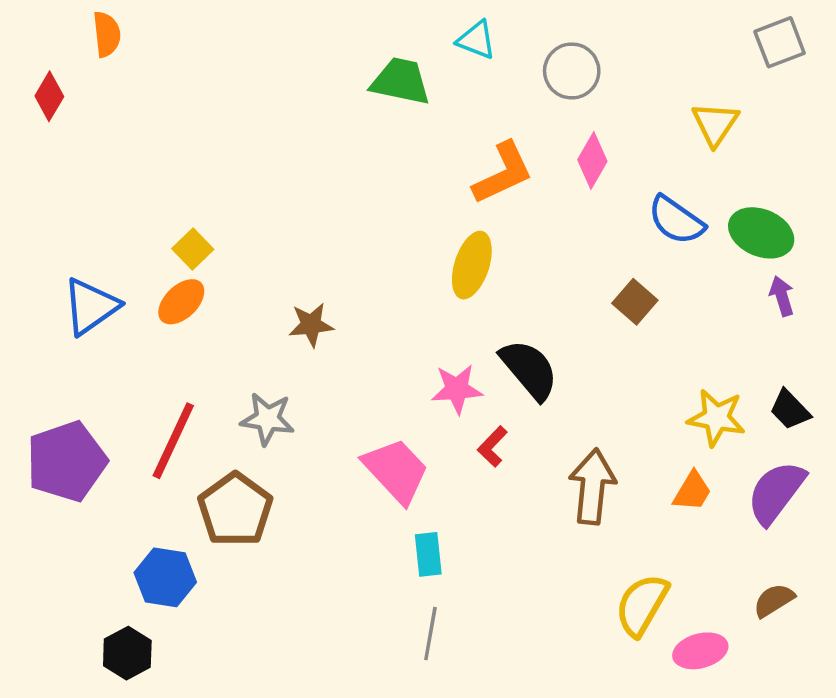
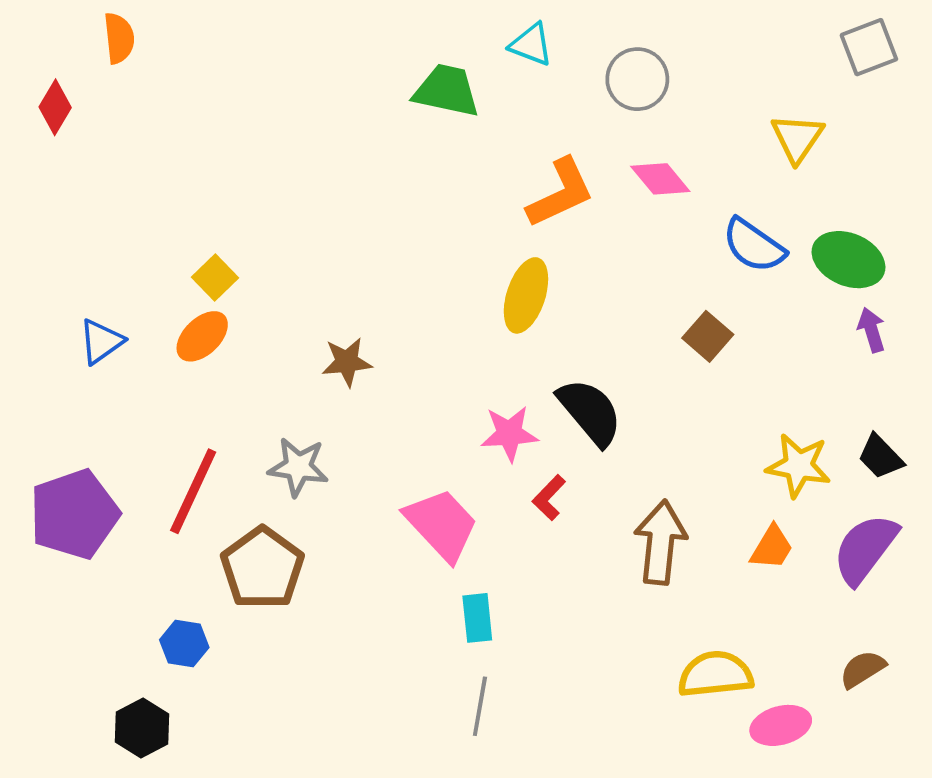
pink diamond: (592, 161) -> (660, 179), turned -70
blue triangle: (91, 306) -> (101, 341), size x0.7
blue hexagon: (165, 577) -> (184, 644), size x0.7
yellow semicircle: (642, 605) -> (715, 674), turned 54

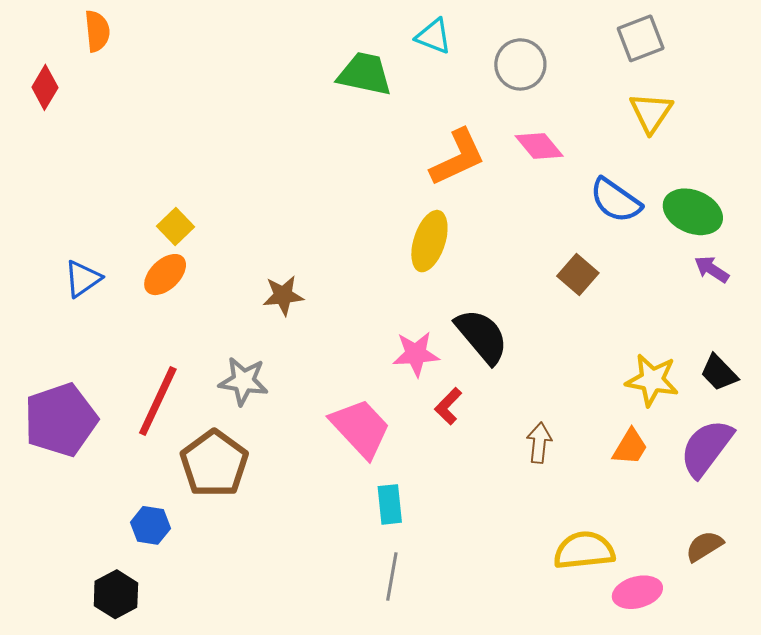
gray square: (869, 47) -> (641, 38), moved
purple arrow: (872, 330) -> (712, 269), turned -40
brown arrow: (660, 542) -> (539, 443), size x0.6

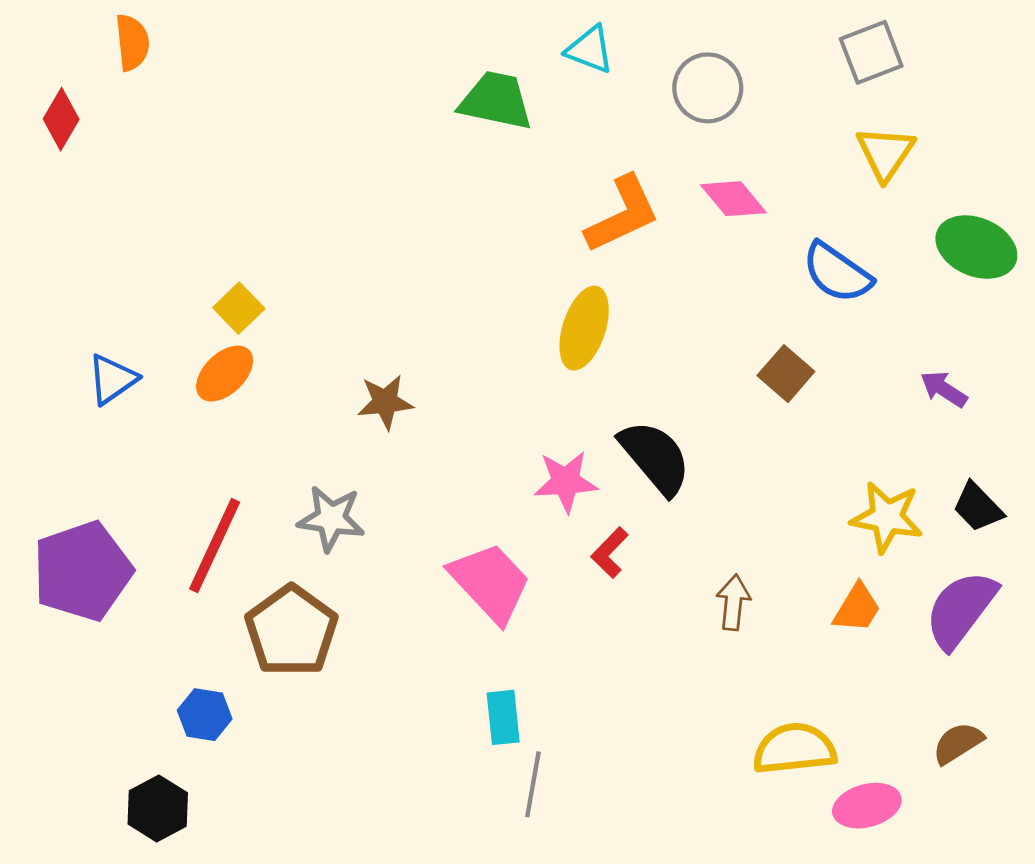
green ellipse: (693, 212) -> (976, 247), moved
purple arrow: (712, 269) -> (944, 389), moved
cyan rectangle: (390, 504) -> (503, 717), moved

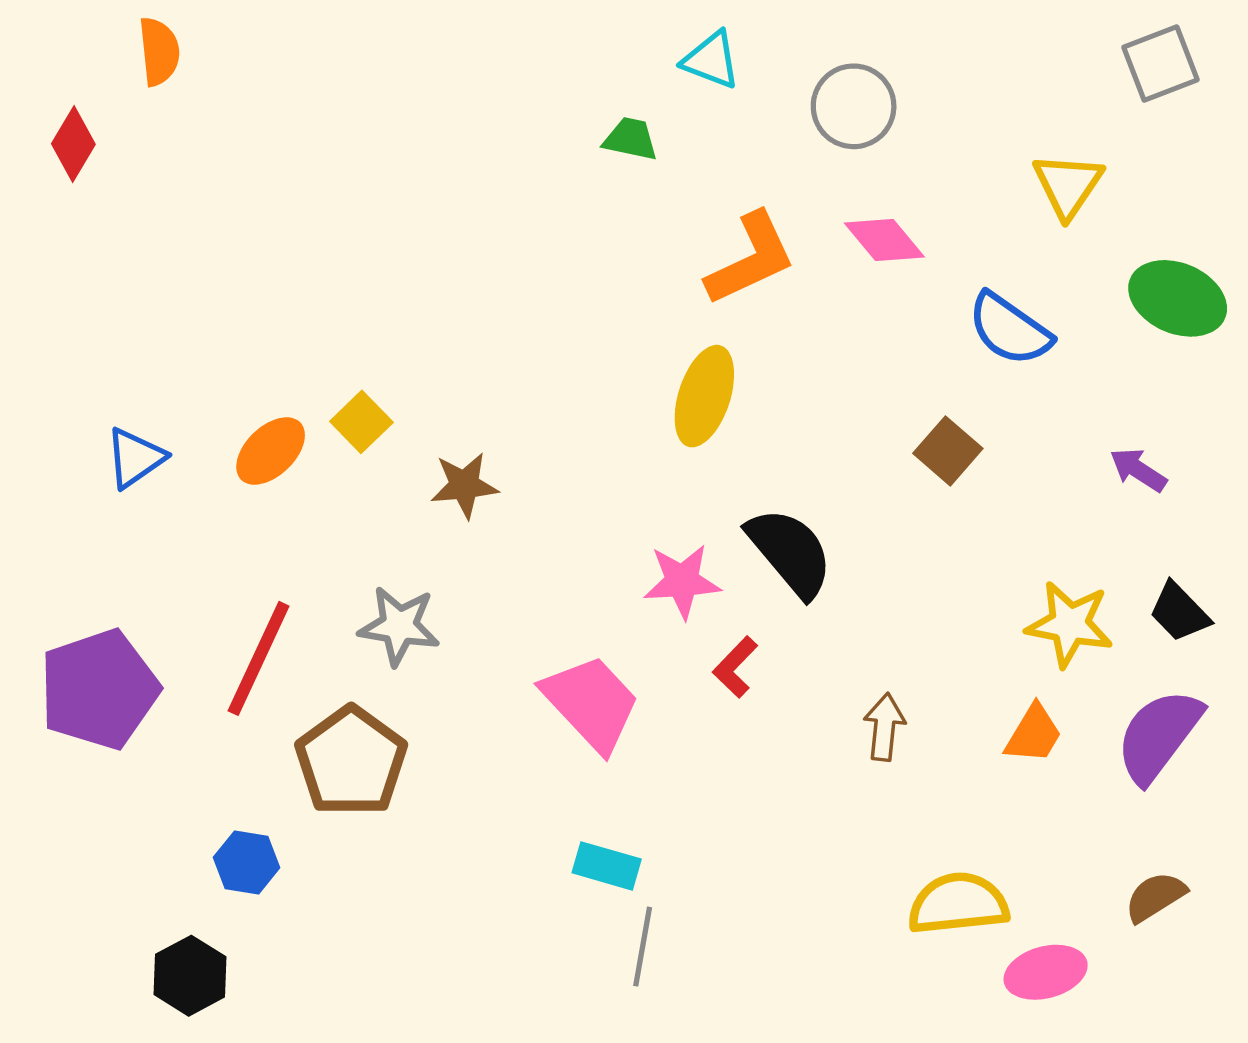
gray square: (871, 52) -> (1160, 63), moved
green trapezoid: (496, 101) -> (631, 139), moved, size x0.6
yellow square: (239, 308) -> (361, 422), moved
cyan rectangle: (503, 717) -> (607, 866), turned -68

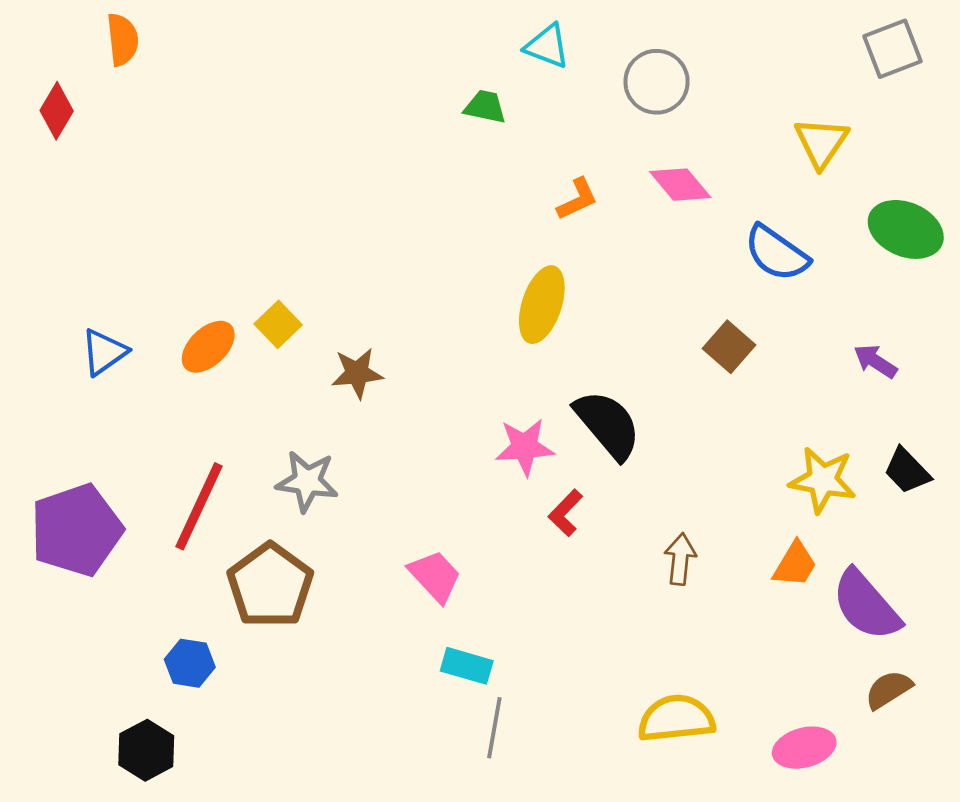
orange L-shape: (751, 259) -> (577, 199), size x0.6
pink trapezoid: (591, 703) -> (435, 576), moved, size x0.7
purple semicircle: (1159, 736) -> (866, 605), moved, turned -78
yellow semicircle: (958, 904) -> (676, 719), moved

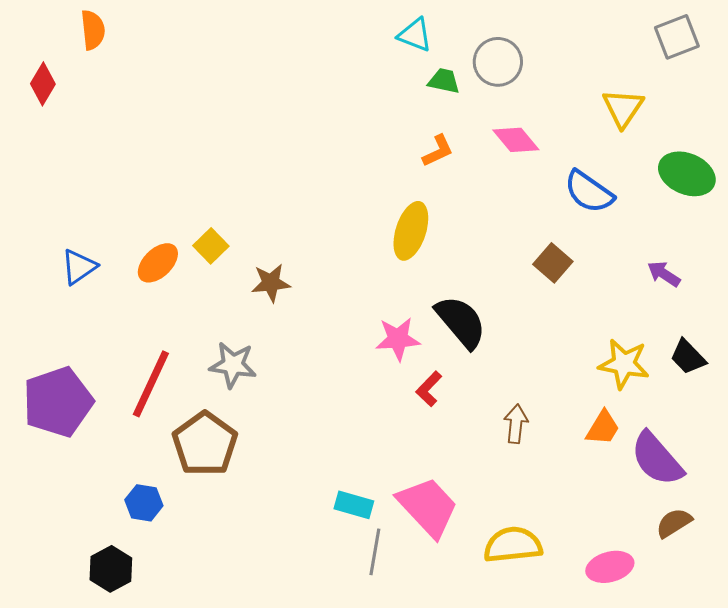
green trapezoid: (485, 107) -> (444, 81), moved
pink trapezoid: (435, 576) -> (428, 507), moved, size x1.5

